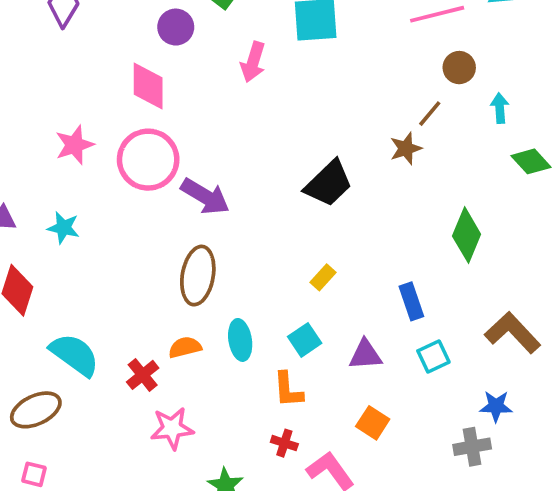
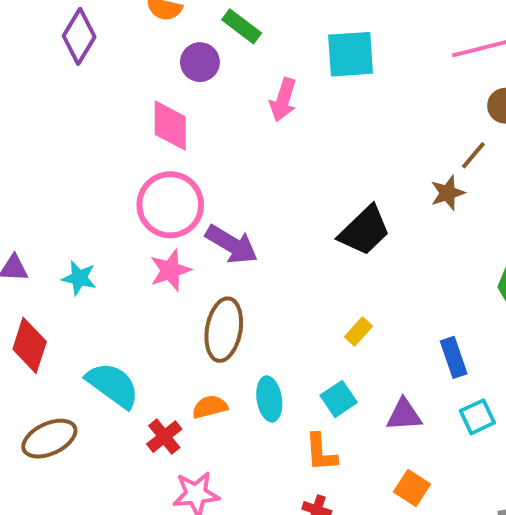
pink star: (74, 145) -> (170, 270), moved
cyan semicircle: (74, 355) -> (113, 385), moved
brown ellipse: (36, 410) -> (49, 439), moved

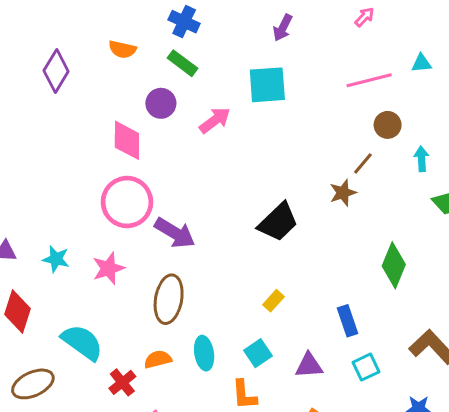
purple circle: (200, 62) -> (161, 103), moved
pink arrow: (283, 100) -> (215, 120), turned -144
pink star: (170, 270) -> (108, 268), moved

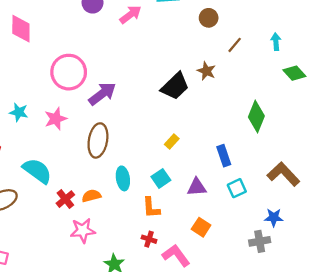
brown circle: (388, 125) -> (209, 18), moved
pink diamond: (127, 140) -> (21, 29), moved
brown star: (343, 193) -> (206, 71), moved, turned -30
purple arrow: (175, 233) -> (102, 94), turned -68
orange semicircle: (158, 359) -> (91, 196), moved

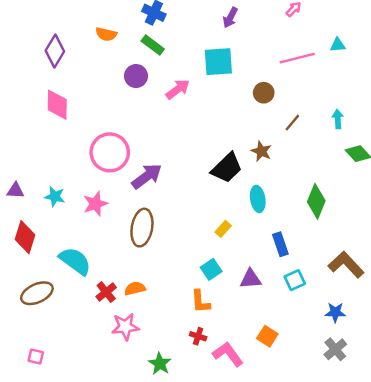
cyan ellipse: (123, 178) -> (258, 199), moved
orange square: (201, 227) -> (267, 336), moved
gray cross: (260, 241) -> (335, 349), moved, turned -30

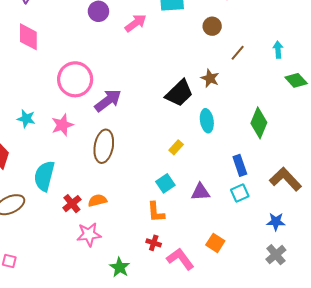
blue rectangle: (280, 244) -> (240, 165), moved
cyan semicircle: (75, 261) -> (44, 176), turned -112

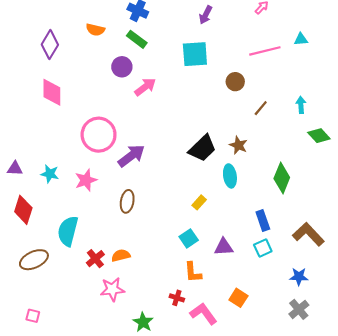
pink arrow: (136, 23) -> (145, 87), moved
brown star: (210, 78) -> (238, 145), moved
brown ellipse: (104, 146) -> (127, 201), size x0.7
orange L-shape: (156, 212) -> (193, 272), moved

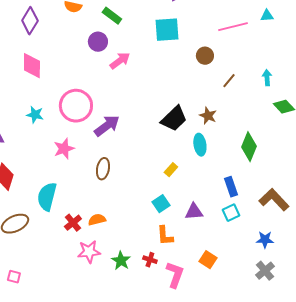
cyan star: (50, 174) -> (35, 115), moved
pink L-shape: (203, 314) -> (175, 275), turned 56
green star: (143, 322) -> (121, 261), moved

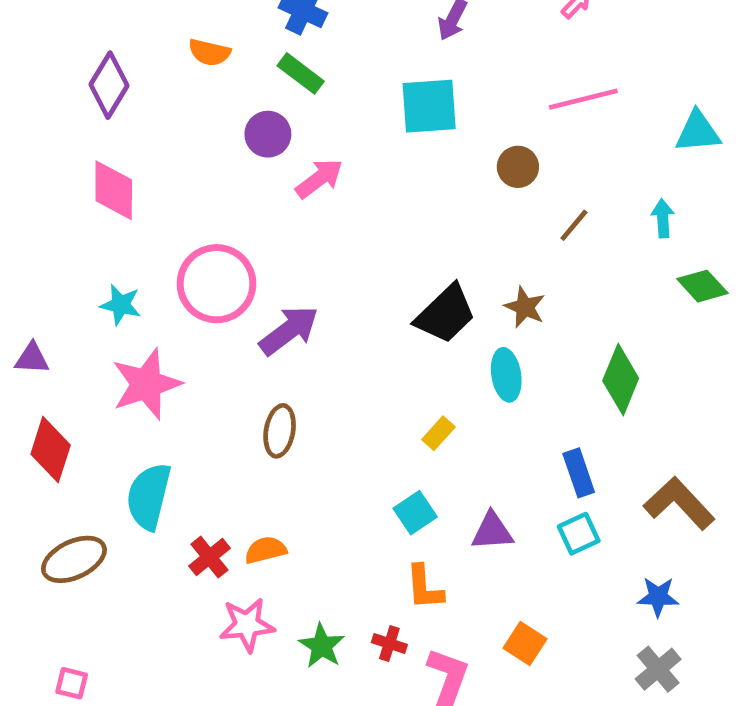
cyan triangle: (267, 16) -> (698, 132), moved, size x1.5
pink star: (64, 149) -> (146, 384), moved, size x1.4

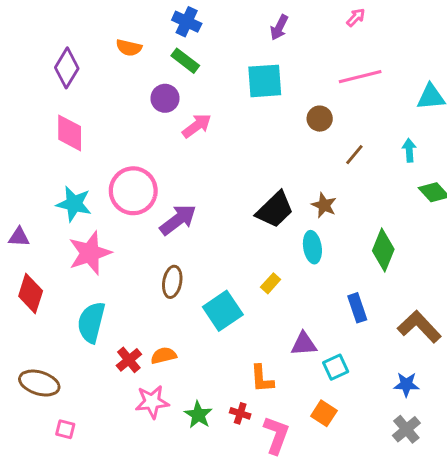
cyan star: (121, 305) -> (74, 204), size x1.4
cyan square: (415, 513) -> (223, 311), moved, size x1.5
cyan square: (579, 534) -> (336, 367), moved
brown ellipse: (74, 559) -> (39, 383), moved, turned 42
pink square: (72, 683) -> (65, 429), moved

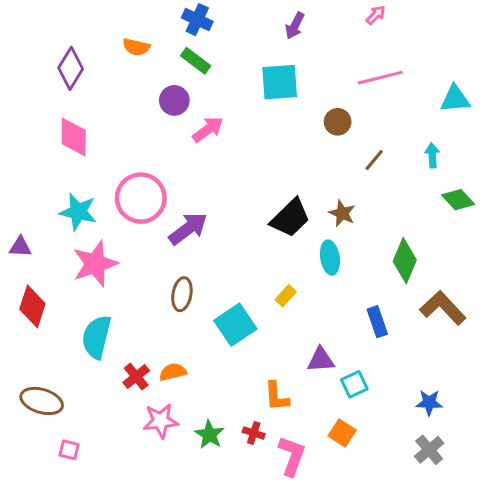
brown L-shape: (419, 327) -> (443, 308), moved

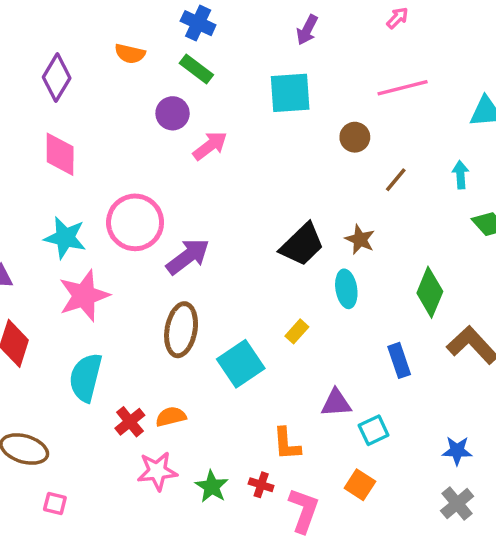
brown ellipse: (182, 294) -> (181, 330), size x1.4

